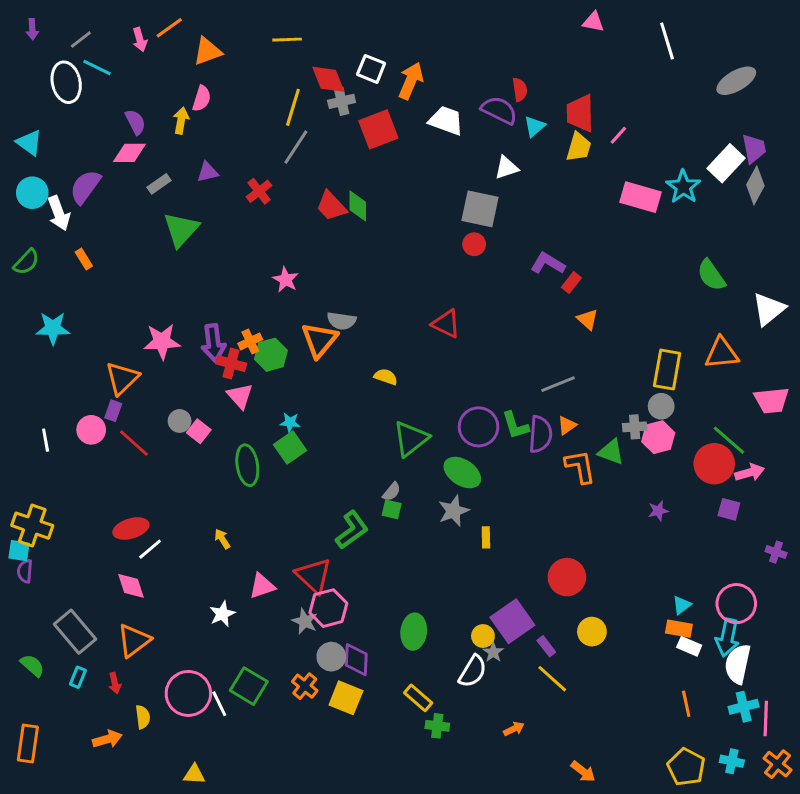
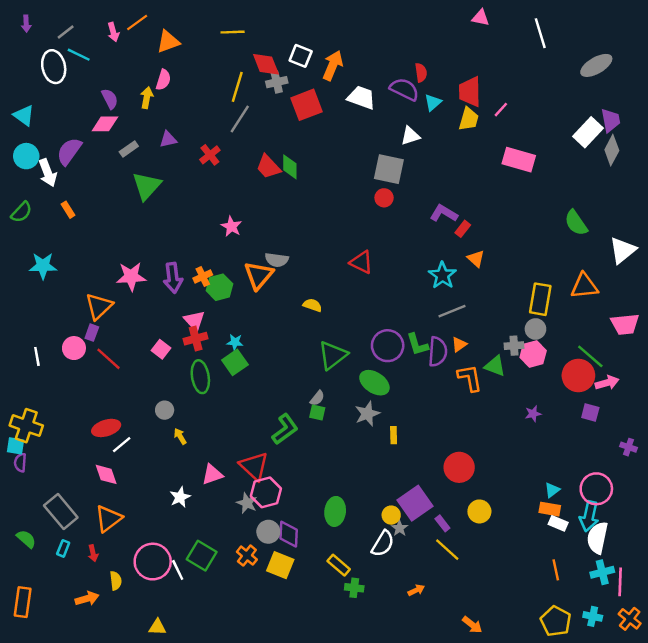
cyan star: (683, 187) -> (442, 275), moved
red cross: (231, 364) -> (196, 339), moved, turned -30
gray circle: (180, 421) -> (165, 410), moved

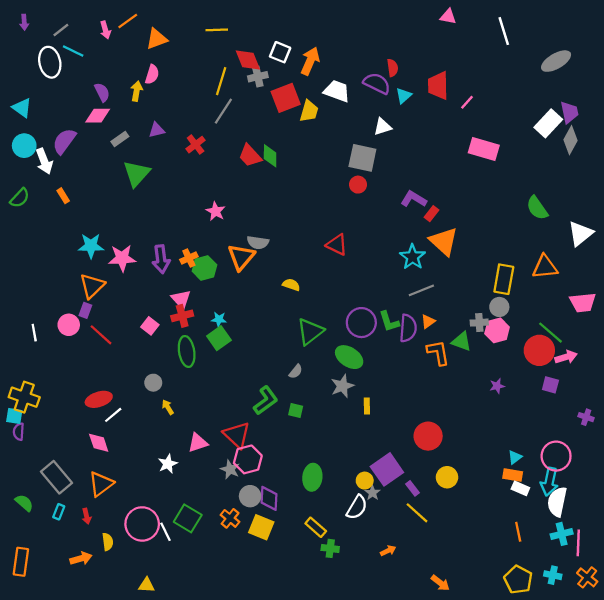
yellow trapezoid: (469, 119) -> (309, 111), moved
orange triangle: (476, 259) -> (444, 241), size x1.8
cyan star: (43, 266) -> (91, 246), moved
green square: (317, 412) -> (296, 410), moved

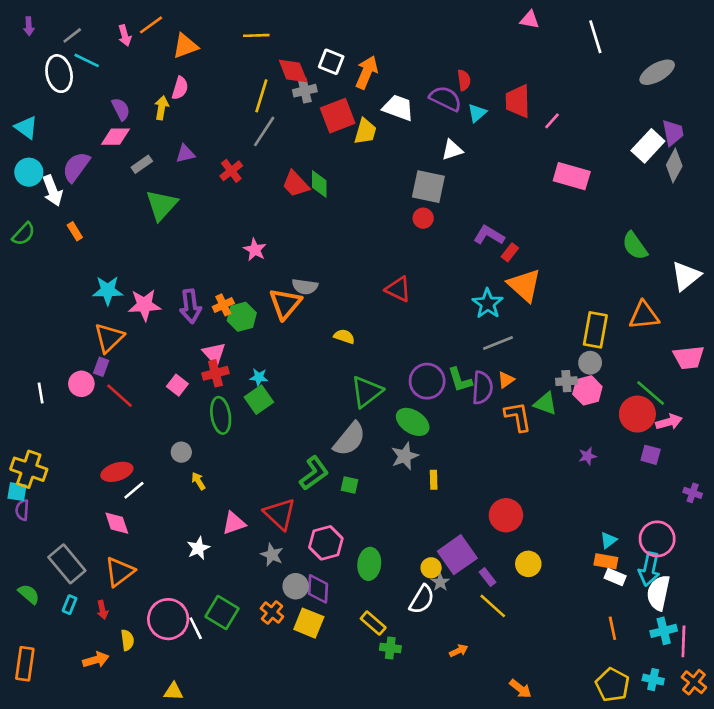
gray semicircle: (296, 372) -> (350, 439), size x2.0
pink hexagon: (248, 459) -> (326, 543), moved

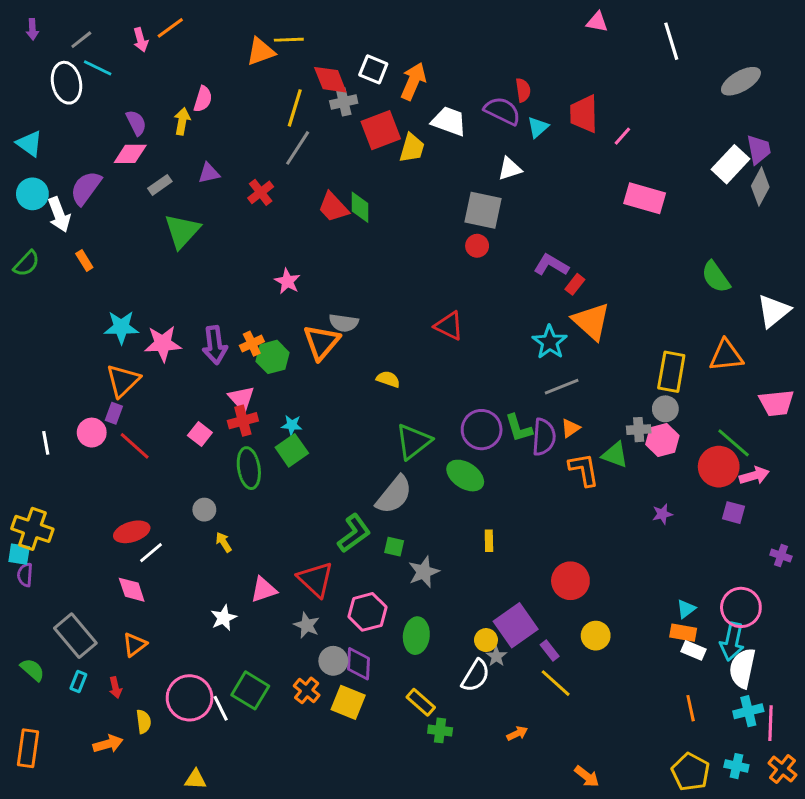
orange triangle: (185, 46) -> (261, 52), moved
gray star: (405, 456) -> (424, 572), moved
orange triangle: (119, 572) -> (135, 644), size x0.7

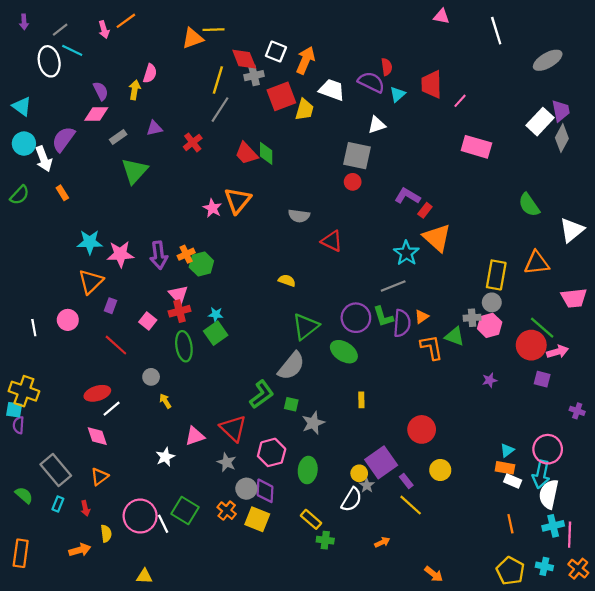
gray semicircle: (344, 323) -> (299, 216), moved
orange triangle: (321, 342) -> (238, 200), moved
gray line: (562, 387) -> (393, 286), moved
purple rectangle: (114, 413) -> (111, 306), moved
red line: (135, 446) -> (116, 345), moved

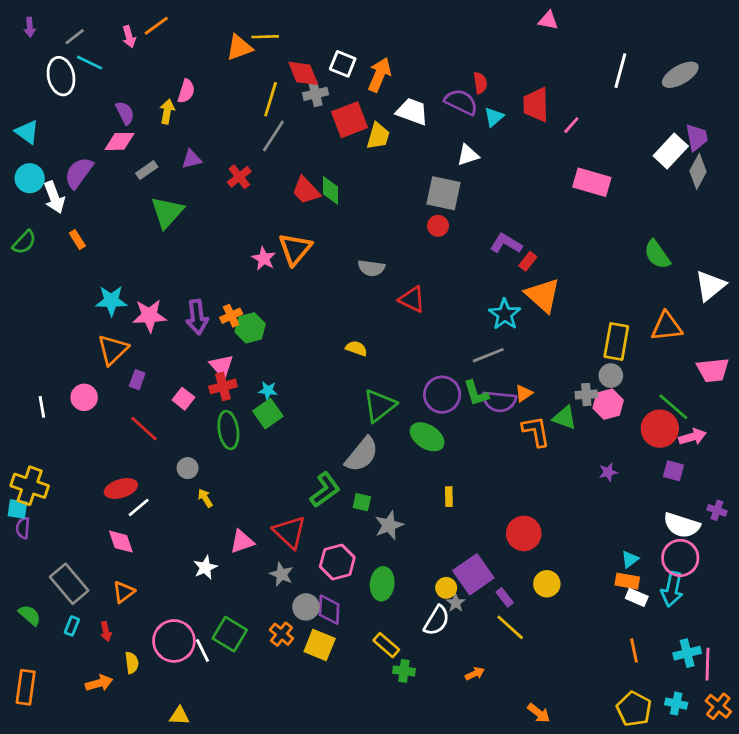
white line: (496, 31) -> (620, 71), moved, turned 32
purple semicircle: (402, 323) -> (499, 401), turned 92
white semicircle: (549, 494) -> (682, 525), moved, turned -84

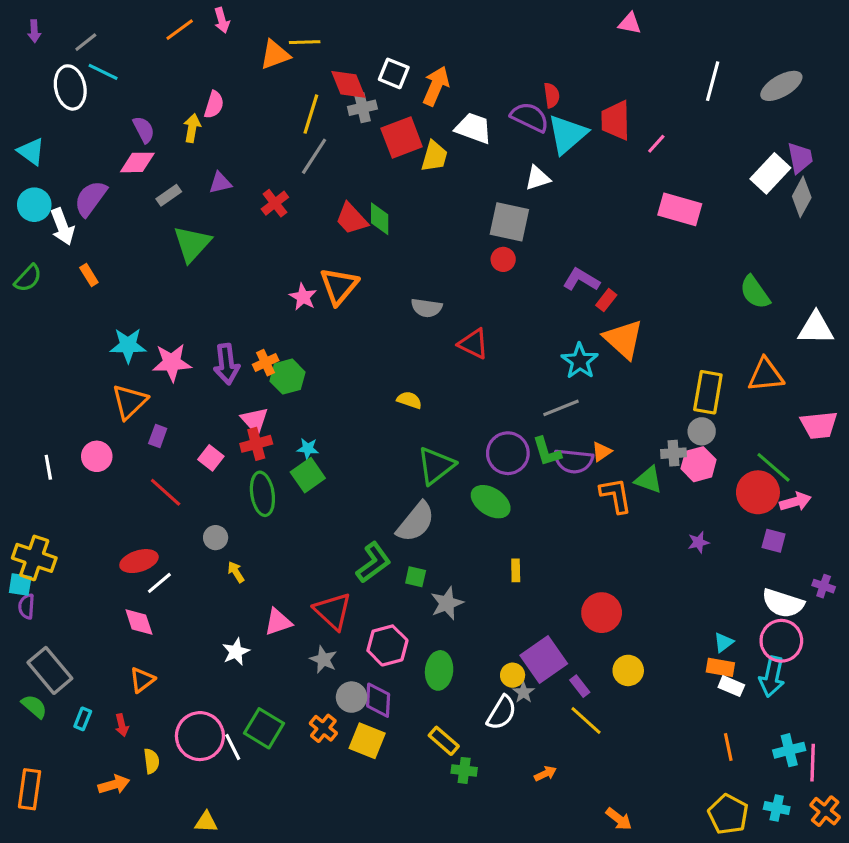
pink arrow: (129, 37) -> (222, 20), moved
cyan triangle: (494, 117) -> (567, 134), size x1.8
white triangle: (710, 286) -> (816, 328), turned 40
gray rectangle: (69, 584) -> (50, 670), moved

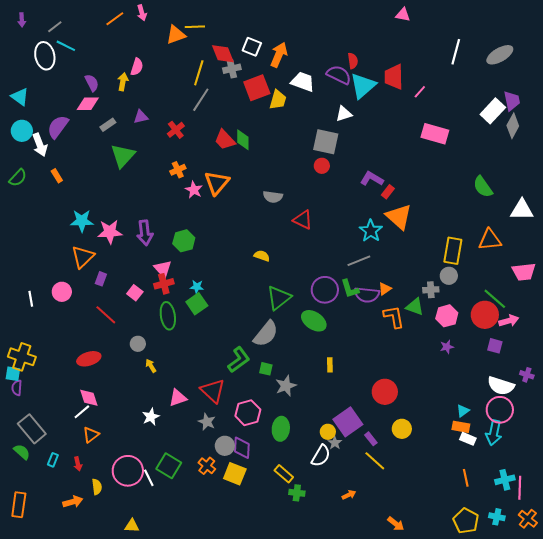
orange cross: (266, 363) -> (178, 170), moved
pink hexagon: (699, 464) -> (447, 316), moved
white line: (159, 583) -> (82, 412), moved

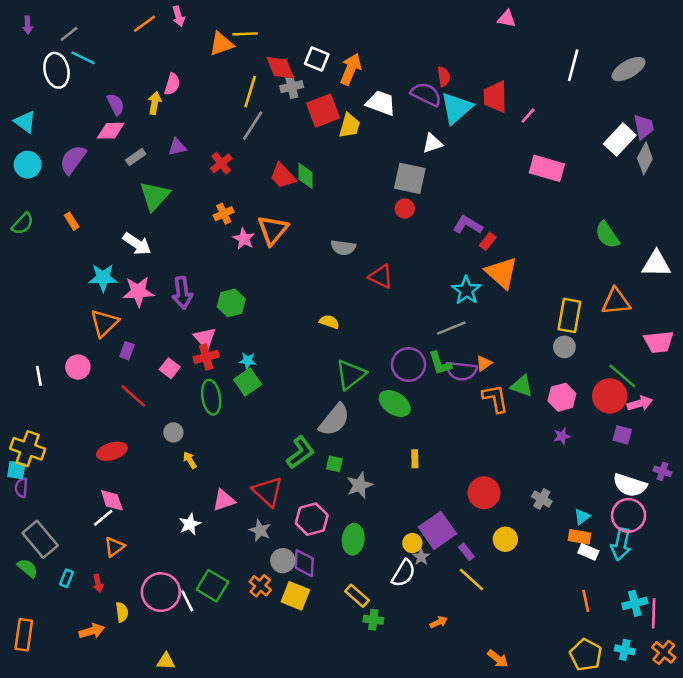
white arrow: (40, 145) -> (137, 244), moved, turned -35
gray cross: (431, 290) -> (542, 499), moved, turned 35

